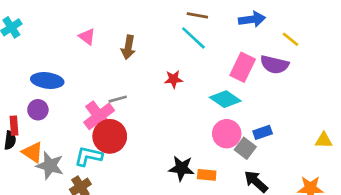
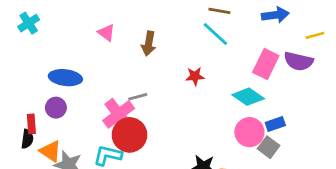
yellow line: (290, 39) -> (315, 35), turned -54
blue rectangle: (263, 132) -> (275, 124), moved

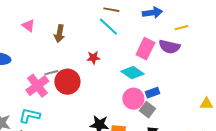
red circle: (130, 135) -> (67, 82), moved

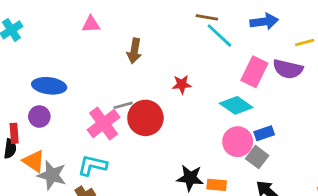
pink triangle: (28, 26) -> (91, 24), moved, turned -40
cyan line: (108, 27) -> (219, 36), moved

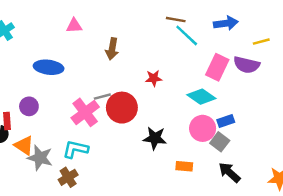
blue ellipse: (49, 86) -> (49, 67), moved
black star: (190, 178) -> (155, 138), moved

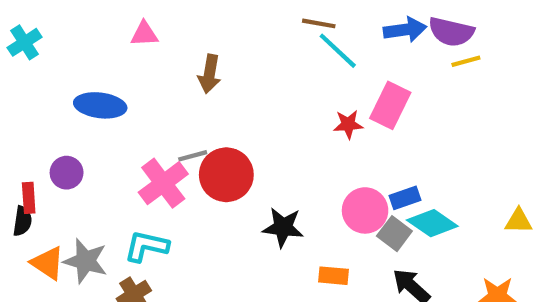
purple semicircle: (247, 65) -> (451, 32), moved
red star: (154, 78) -> (348, 124), moved
cyan diamond: (201, 97) -> (432, 223), moved
orange triangle: (24, 145) -> (48, 263), moved

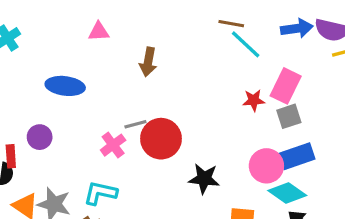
pink cross: (163, 183) -> (113, 145), size x0.7
blue rectangle: (405, 198) -> (297, 156), size x1.5
cyan diamond: (432, 223) -> (287, 193), moved
gray square: (394, 234) -> (289, 116), moved, turned 35

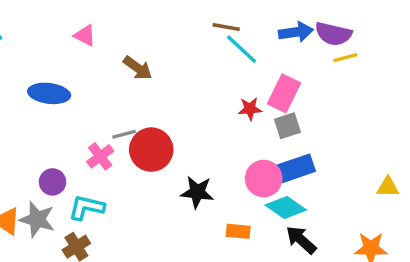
pink triangle: (99, 32) -> (85, 36), turned 30
brown arrow: (148, 62) -> (138, 68), turned -64
purple circle: (40, 137) -> (52, 182), moved

